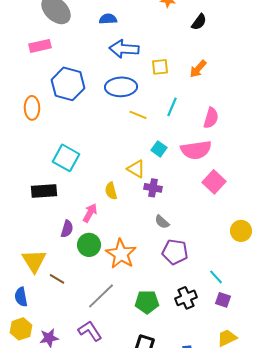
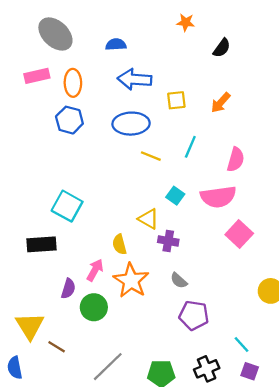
blue hexagon: (68, 84) -> (69, 120), size x0.7
orange ellipse: (32, 108) -> (73, 83), moved
orange star: (121, 254) -> (131, 280), moved

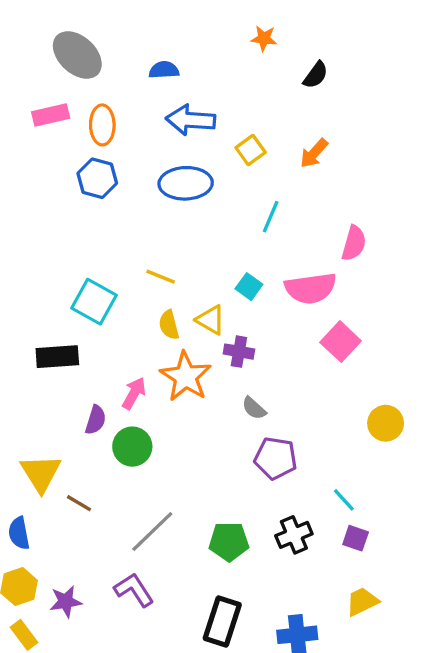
yellow square: (176, 100) -> (251, 150), turned -30
yellow line: (151, 156) -> (161, 277), moved
pink semicircle: (236, 160) -> (354, 243), moved
yellow semicircle: (119, 244) -> (169, 325), moved
orange star: (131, 280) -> (186, 377), moved

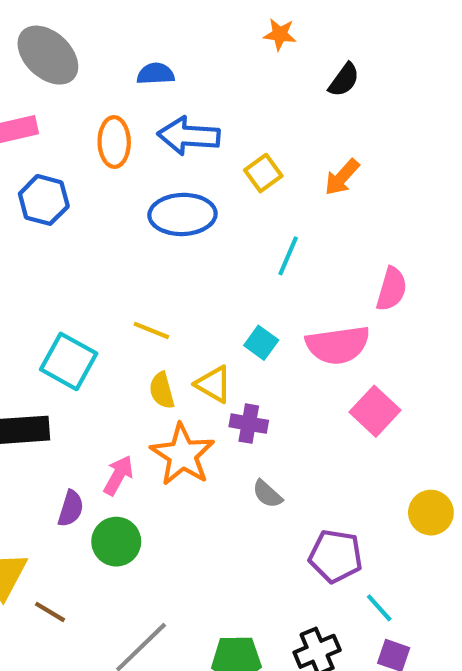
orange ellipse: (102, 125) -> (114, 142), moved
blue hexagon: (97, 178) -> (44, 200), moved
purple pentagon: (276, 458) -> (336, 556), moved

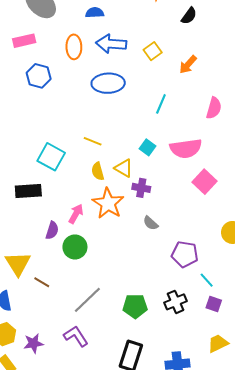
yellow square: (263, 173) -> (153, 51), moved
pink semicircle: (392, 289) -> (214, 108), moved

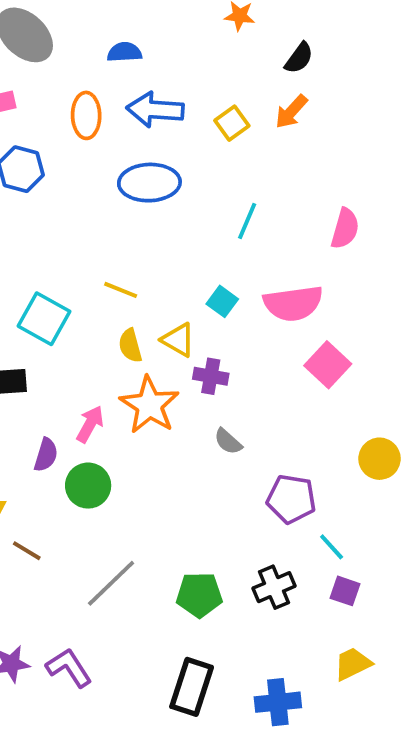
orange arrow: (188, 65) -> (291, 112), moved
purple L-shape: (76, 336) -> (69, 668), moved

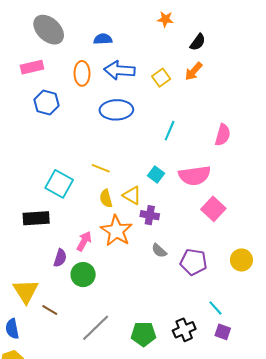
purple pentagon: (291, 499) -> (194, 262), moved

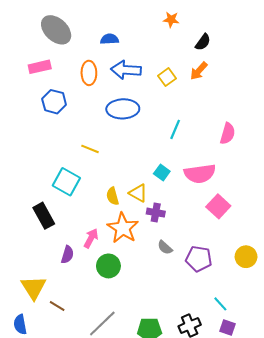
yellow line: (101, 168) -> (90, 149), moved
black rectangle: (36, 218) -> (44, 216), turned 65
green circle: (83, 275) -> (108, 266), moved

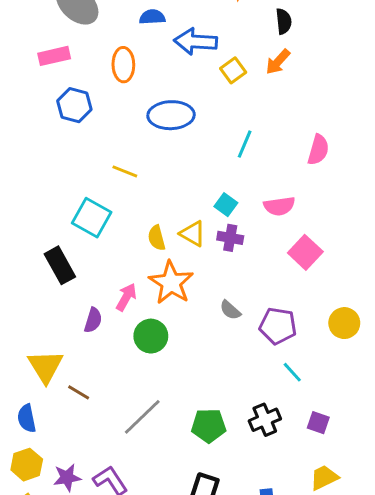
black semicircle: (203, 42) -> (284, 21), turned -42
blue arrow: (126, 70) -> (196, 42), moved
pink semicircle: (200, 174) -> (279, 206), size x0.7
purple cross: (156, 213) -> (230, 238), moved
cyan line: (220, 304) -> (292, 372), moved

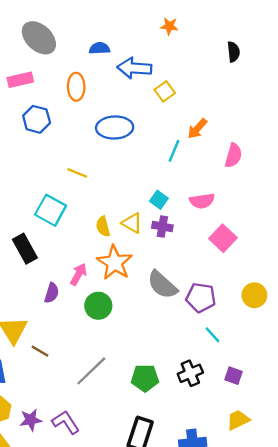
black semicircle: (284, 21) -> (233, 52), moved
orange arrow: (278, 62) -> (197, 129), moved
gray semicircle: (230, 310) -> (162, 285), size x1.8

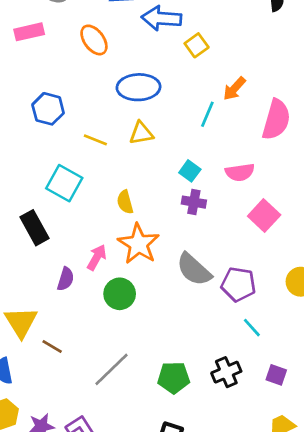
orange ellipse: (76, 87) -> (94, 40), turned -36
blue hexagon: (37, 119) -> (48, 109), moved
pink semicircle: (233, 155) -> (276, 120), size x1.4
yellow triangle: (132, 223) -> (141, 133), moved, turned -40

